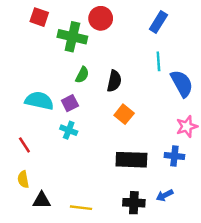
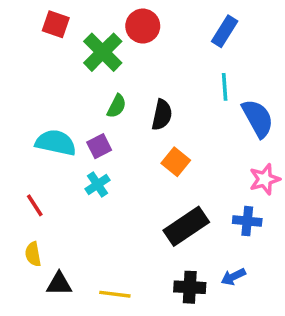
green cross: (72, 37) -> (103, 52), turned 32
cyan cross: (69, 130) -> (97, 184), turned 35
black rectangle: (131, 160) -> (186, 226), turned -36

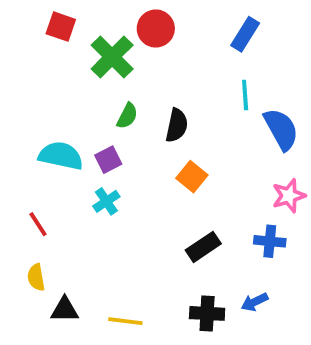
black rectangle: (186, 226) -> (203, 247), size x0.7

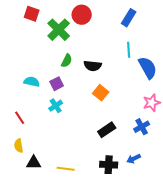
black semicircle: (177, 125) -> (93, 66), turned 84
cyan semicircle: (61, 156) -> (32, 82), size x0.7
blue cross: (270, 241) -> (142, 127), turned -35

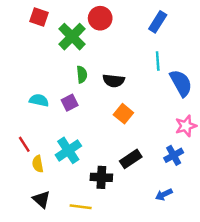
green semicircle: (67, 61) -> (82, 75), turned -32
cyan cross: (56, 106) -> (68, 150), moved, size x1.5
yellow semicircle: (19, 146) -> (38, 164), moved
black triangle: (34, 163) -> (41, 199), turned 42
black cross: (109, 165) -> (101, 177), moved

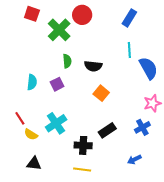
cyan semicircle: (39, 100) -> (32, 82), turned 84
yellow semicircle: (38, 164) -> (31, 134), turned -48
black triangle: (41, 199) -> (34, 164), turned -35
yellow line: (81, 207) -> (82, 170), moved

